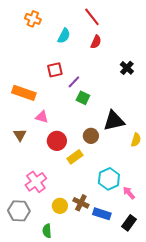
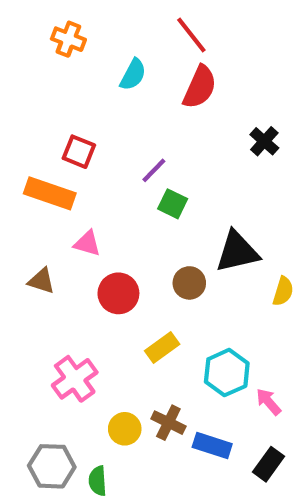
red semicircle: (96, 42) -> (200, 87), size x1.5
red square: (55, 70) -> (79, 152), moved, turned 35
brown triangle: (20, 135) -> (41, 281), turned -40
yellow rectangle: (75, 157) -> (162, 348), moved
gray hexagon: (19, 211) -> (52, 466), moved

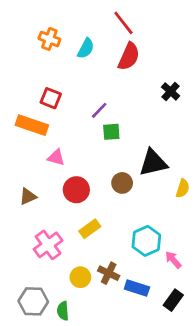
orange cross: (68, 39) -> (49, 39), moved
green square: (173, 204) -> (111, 132), turned -30
brown triangle: (41, 281) -> (28, 196), moved, turned -42
yellow rectangle: (162, 348) -> (90, 229), moved

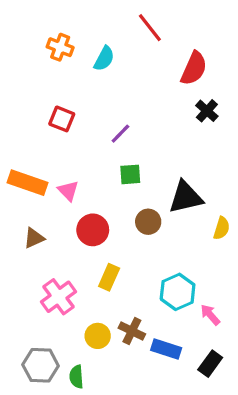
red semicircle: (129, 56) -> (194, 68), moved
orange rectangle: (32, 125) -> (27, 183), moved
green square: (111, 132) -> (130, 174), moved
pink triangle: (56, 157) -> (68, 191), turned 30
yellow rectangle: (90, 229) -> (109, 277), turned -30

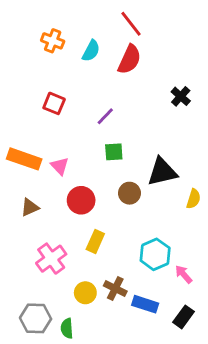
red semicircle: (194, 68) -> (129, 59), moved

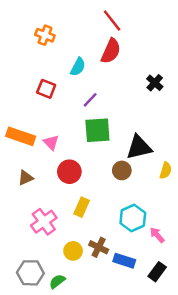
cyan semicircle: (91, 51) -> (78, 67), moved
green square: (114, 152) -> (97, 130), size x1.6
brown circle: (129, 193) -> (122, 170), moved
green semicircle: (67, 328) -> (57, 281), turned 56

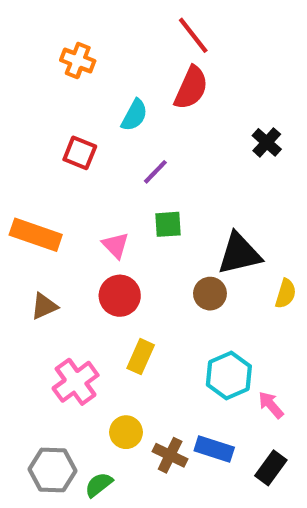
green square: (97, 130) -> (168, 224), size x0.6
pink triangle: (51, 142) -> (115, 245), moved
brown cross: (99, 247) -> (170, 455), moved

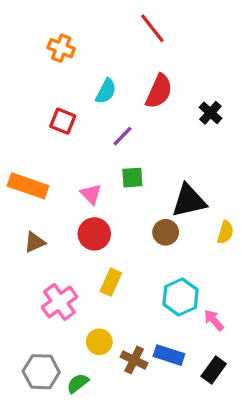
red semicircle: (191, 88) -> (159, 91), moved

